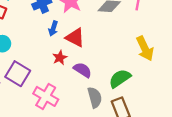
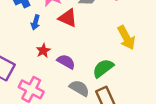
red triangle: (75, 37) -> (68, 18), moved
gray semicircle: (95, 97) -> (79, 88), turned -42

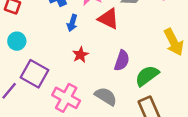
purple semicircle: (66, 62) -> (122, 61), moved, turned 78
gray semicircle: (79, 88) -> (106, 96), moved

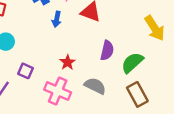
red star: (80, 55) -> (67, 62), moved
purple square: (35, 74) -> (25, 71), size x0.6

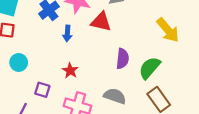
red star: (67, 62) -> (70, 71), moved

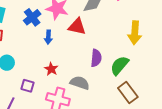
yellow arrow: (168, 30) -> (135, 33), turned 45
gray semicircle: (115, 96) -> (80, 83), moved

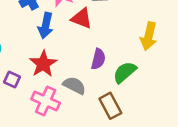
blue arrow: (48, 37) -> (46, 26), size x1.5
red star: (51, 69) -> (43, 64), size x1.6
brown rectangle: (128, 93) -> (110, 106), moved

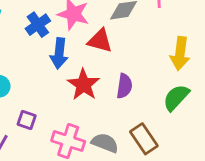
red star: (43, 64) -> (83, 85), moved
green semicircle: (125, 72) -> (176, 98), moved
gray semicircle: (74, 85) -> (105, 143), moved

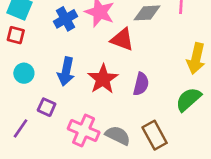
blue arrow: (59, 53) -> (66, 71), moved

